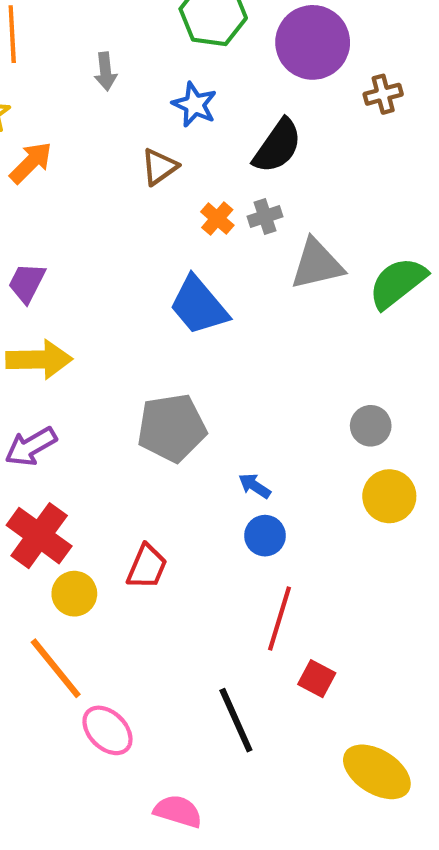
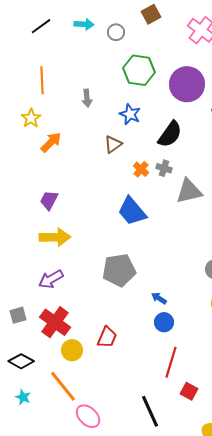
gray cross: (265, 216) -> (164, 168), turned 35

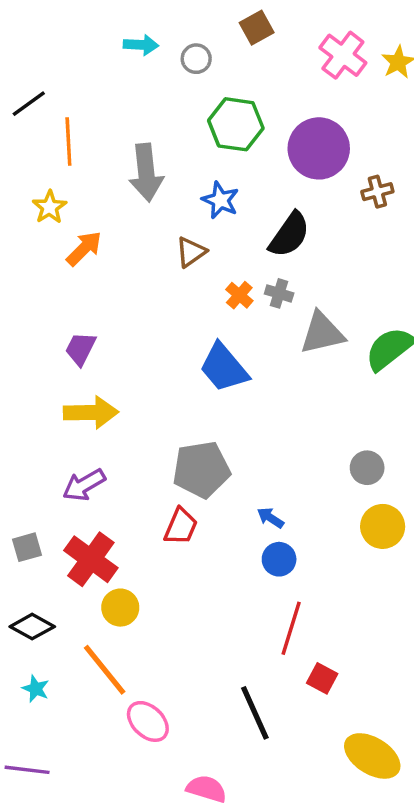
black line: (41, 26) -> (29, 104), moved
gray arrow: (87, 98) -> (146, 173), size x1.8
red trapezoid: (107, 337) -> (181, 526), moved

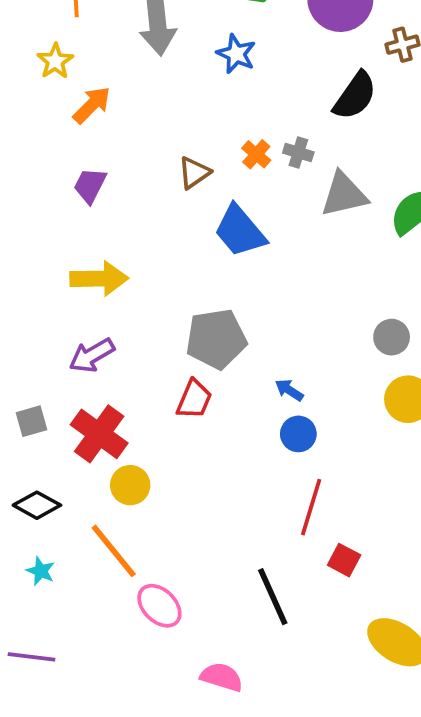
black semicircle: (289, 235) -> (355, 96), moved
brown triangle: (191, 252) -> (194, 173), moved
purple trapezoid: (81, 349) -> (90, 185), moved

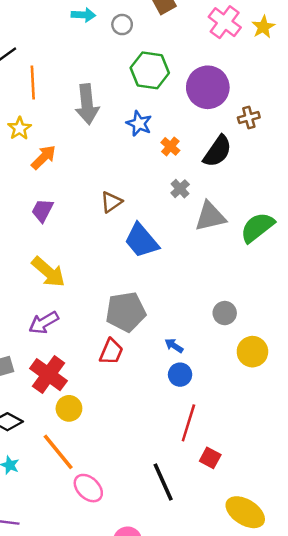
gray cross: (298, 152) -> (180, 189), turned 30
orange cross: (256, 154) -> (170, 146), moved
yellow arrow: (99, 279) -> (48, 272), turned 42
gray circle: (392, 337) -> (225, 313), moved

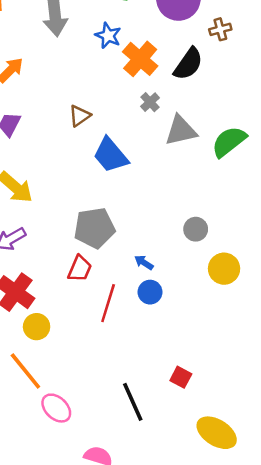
orange cross: (170, 146) -> (140, 59), size x1.8
red line: (188, 423) -> (108, 303), moved

